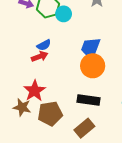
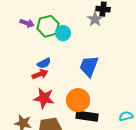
orange circle: (93, 66) -> (78, 100), moved
red star: (34, 91) -> (44, 98), moved, turned -30

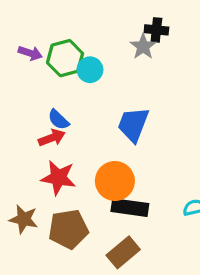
blue semicircle: (44, 63) -> (58, 120), turned 72

